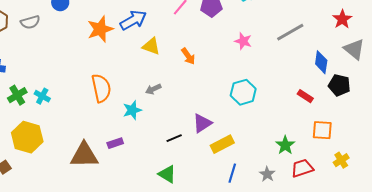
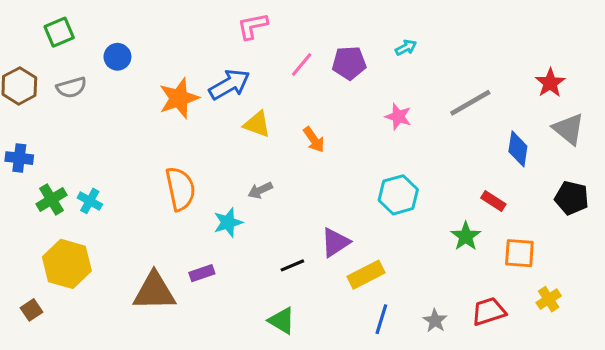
black pentagon: (339, 85) -> (572, 198), moved
green star: (285, 145) -> (466, 236), moved

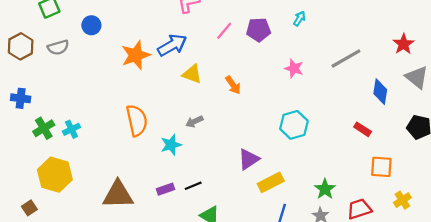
cyan arrow: (406, 48) -> (299, 19), turned -32
cyan cross: (90, 201) -> (71, 129), turned 35
green star: (466, 236) -> (325, 189), moved
black line: (292, 265) -> (193, 186), moved
purple rectangle: (202, 273) -> (166, 189), moved

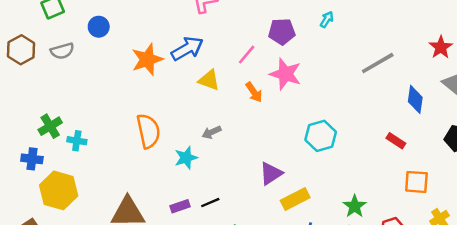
pink line: (224, 31) -> (247, 55), moved
pink star: (294, 68) -> (285, 74), moved, size x1.5
blue cross: (21, 98) -> (32, 159), moved
green cross: (44, 128) -> (50, 126), moved
cyan cross: (71, 129) -> (77, 141), turned 35

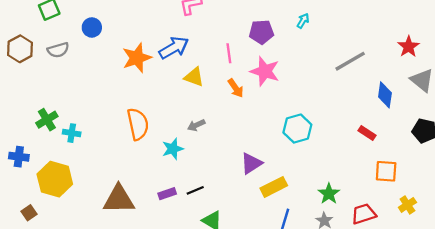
pink line: (247, 55) -> (229, 53), turned -48
blue cross: (32, 159) -> (19, 157), moved

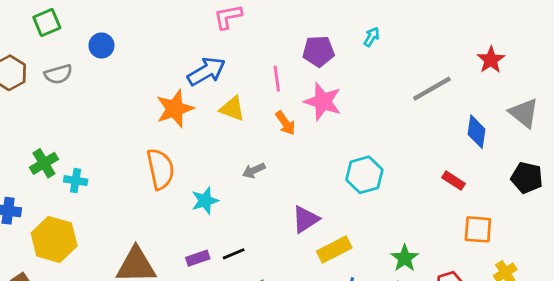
red star: (409, 47) -> (491, 60), moved
orange star: (137, 58) -> (175, 109), moved
gray arrow: (196, 125) -> (254, 170), moved

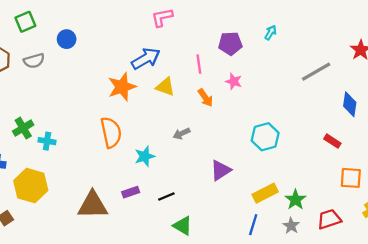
pink star: (323, 102) -> (234, 81), size x0.6
yellow rectangle: (334, 250) -> (265, 193), moved
purple rectangle: (198, 258) -> (131, 192), moved

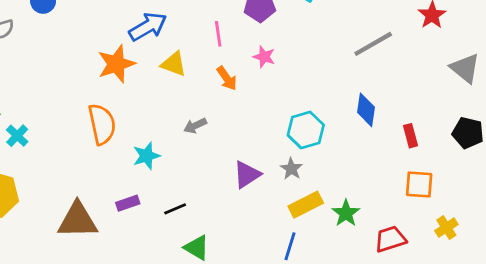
blue diamond: (350, 104) -> (366, 110), moved
cyan cross: (47, 141) -> (17, 136), turned 35
red rectangle: (332, 141) -> (410, 136), moved, turned 42
gray star: (291, 226) -> (291, 169), moved

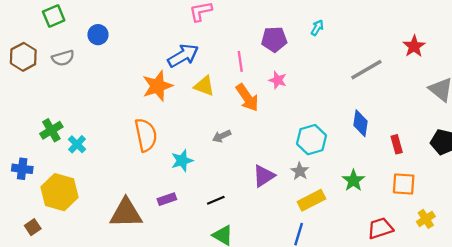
orange arrow: (227, 78) -> (247, 98), size x1.4
black line: (175, 209) -> (216, 200), moved
green star: (346, 213) -> (353, 180), moved

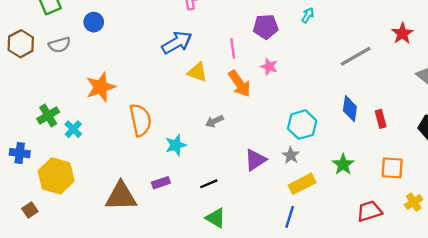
orange star: (157, 86) -> (101, 87), moved
red rectangle: (397, 144) -> (381, 119), moved

